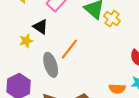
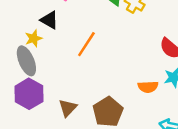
gray ellipse: (51, 65) -> (26, 61), moved

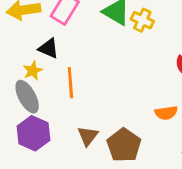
orange line: (86, 44) -> (70, 83), moved, turned -32
brown triangle: (68, 108) -> (88, 136), moved

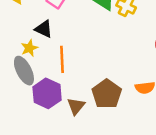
purple hexagon: (33, 133) -> (47, 93), moved
brown pentagon: (124, 145) -> (107, 94), moved

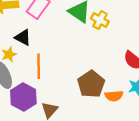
brown pentagon: (107, 94) -> (91, 84), moved

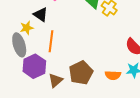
brown pentagon: (91, 84) -> (81, 73), moved

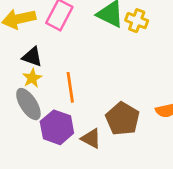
black triangle: (41, 15) -> (32, 57), moved
brown triangle: (56, 80) -> (91, 138), turned -35

